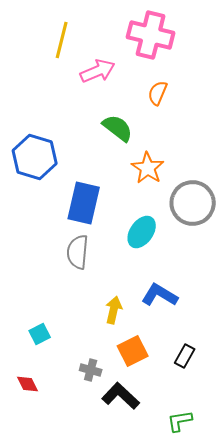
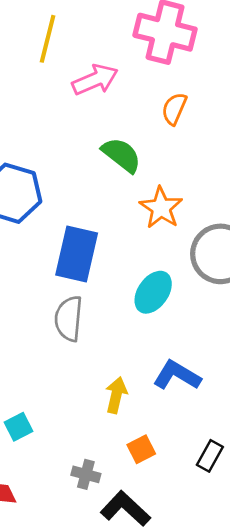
orange square: (133, 351) -> (141, 449), size x0.7

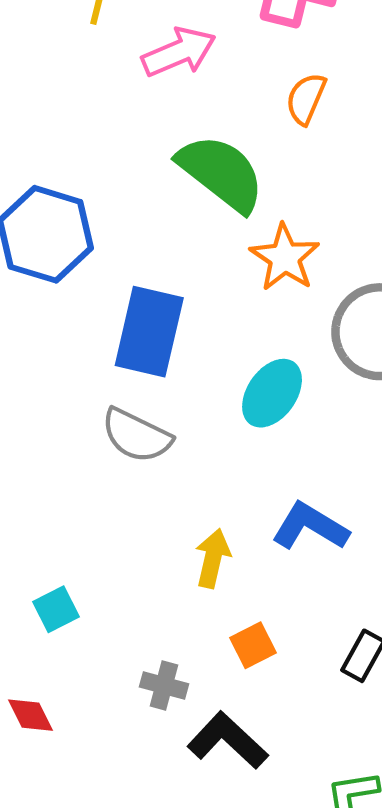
green semicircle: (121, 155) -> (221, 173), size x1.4
gray semicircle: (69, 319) -> (136, 435), turned -69

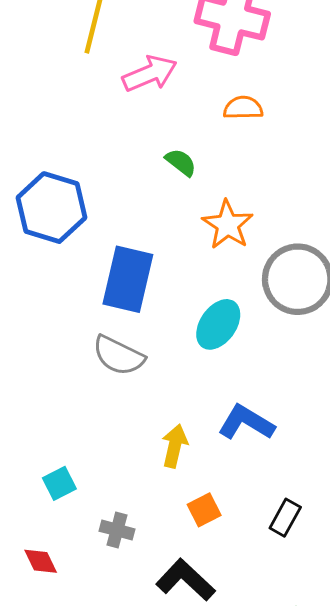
orange semicircle: (306, 99) -> (243, 108), turned 66
green semicircle: (221, 173) -> (181, 162), size x0.5
gray cross: (164, 685) -> (117, 530), moved

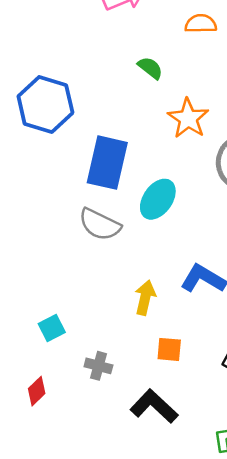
cyan ellipse: (218, 324) -> (158, 199), moved
orange square: (204, 510) -> (169, 349), turned 32
red diamond: (41, 561) -> (37, 391), turned 72

